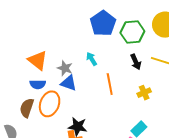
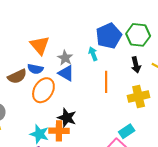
blue pentagon: (103, 23) -> (109, 36), moved
yellow cross: (144, 93) -> (139, 97), size x1.5
brown semicircle: (27, 108) -> (17, 76), moved, turned -144

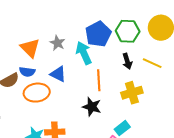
cyan arrow: (93, 54) -> (84, 53), size x1.6
gray star: (65, 58) -> (57, 43), moved
orange ellipse: (43, 90) -> (37, 93), turned 55
black star: (67, 118) -> (92, 107), moved

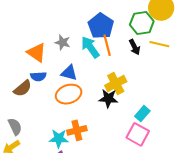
green hexagon: (128, 31) -> (142, 23), moved
orange line: (99, 80) -> (107, 45), moved
orange ellipse: (37, 93) -> (69, 94), moved
yellow cross: (132, 93) -> (116, 83), moved

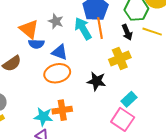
blue semicircle: (38, 76) -> (36, 44), moved
yellow cross: (116, 83) -> (120, 58), moved

